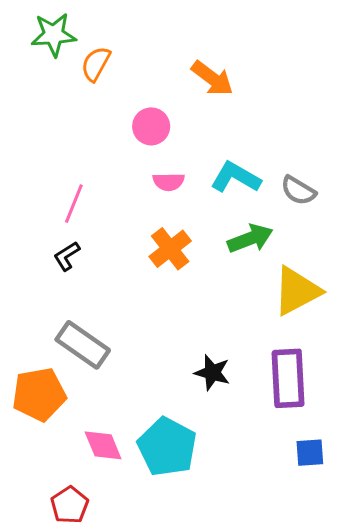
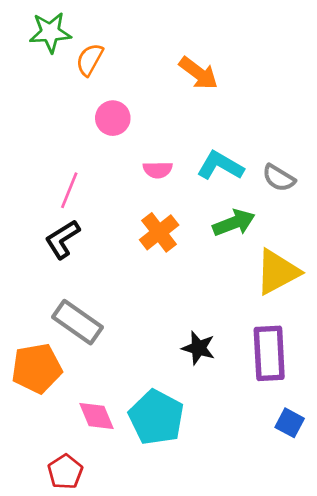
pink circle: (151, 126) -> (113, 118), moved
black L-shape: (67, 256) -> (62, 239), size x1.4
blue square: (310, 453) -> (290, 423), turned 32

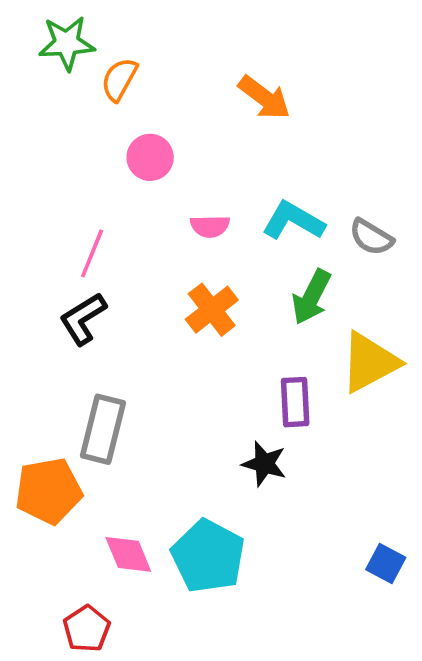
green arrow: (234, 223) -> (311, 297), turned 138
gray rectangle: (77, 322) -> (103, 429), turned 69
purple rectangle: (269, 353) -> (295, 402), moved, size x0.7

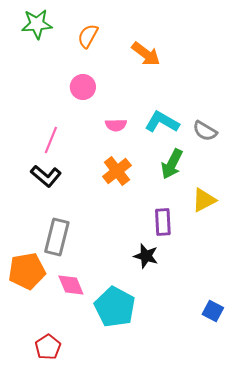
orange semicircle: (119, 79) -> (88, 36), moved
black L-shape: (83, 319) -> (46, 176), turned -108
yellow triangle: (369, 362) -> (204, 200), size x0.7
pink diamond: (128, 554) -> (71, 285), moved

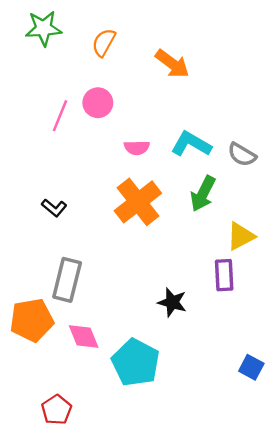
pink line: (51, 140) -> (60, 116), moved
orange cross: (117, 171) -> (138, 202), size x1.4
black L-shape: (46, 176) -> (54, 208), size x0.7
purple rectangle: (163, 222) -> (224, 275), moved

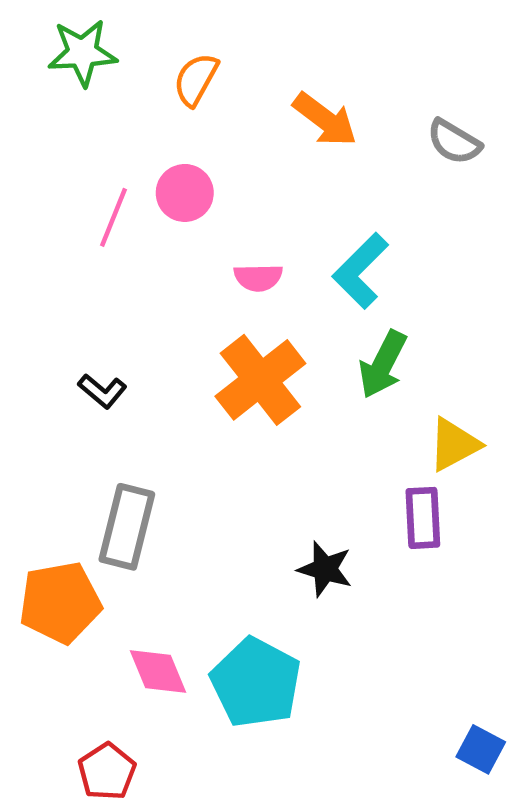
cyan L-shape: (191, 144) -> (361, 271), turned -75
gray semicircle: (242, 155) -> (454, 142), moved
pink diamond: (84, 337) -> (158, 671), moved
blue square: (251, 367) -> (481, 749), moved

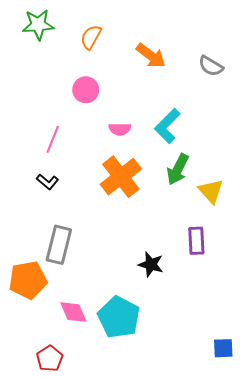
pink line: (114, 217) -> (53, 139), moved
yellow triangle: (454, 444) -> (211, 191), moved, turned -44
blue square: (481, 749) -> (223, 348), turned -30

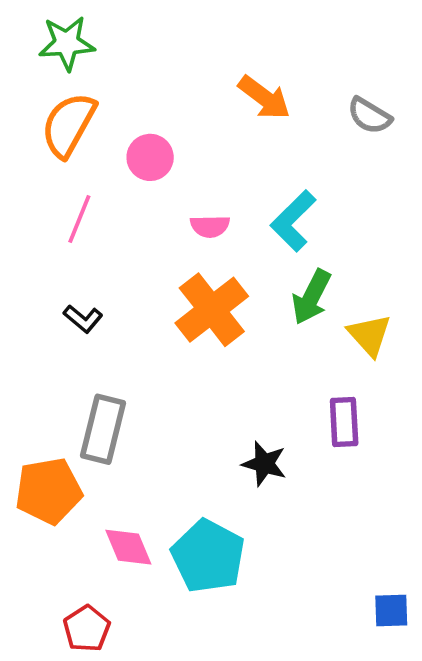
orange semicircle: (91, 37) -> (69, 125), moved, size x1.5
pink line: (53, 139) -> (79, 219), moved

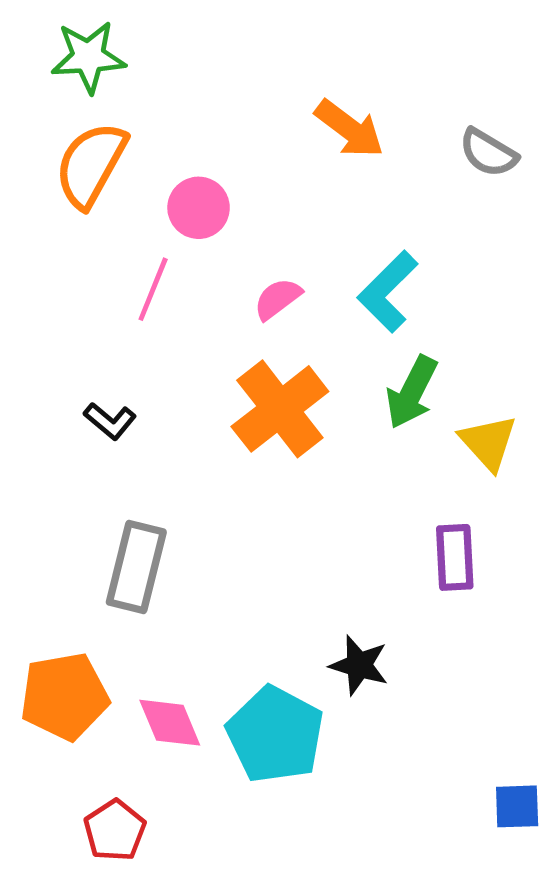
pink line: (79, 219) -> (153, 289), moved
pink semicircle: (210, 226) -> (278, 299), turned 144
black star: (264, 464) -> (359, 665), moved
orange pentagon: (49, 491) -> (64, 696), moved

